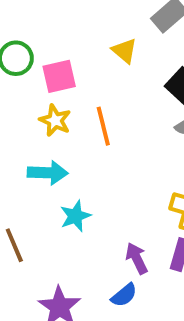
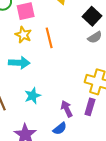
cyan star: (75, 216) -> (33, 96), moved

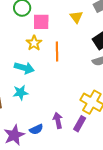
cyan star: (33, 96) -> (21, 93), moved
blue semicircle: (60, 129) -> (36, 129), moved

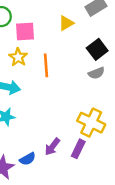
yellow triangle: (76, 17) -> (66, 23), turned 40
purple arrow: (58, 120) -> (52, 147), turned -126

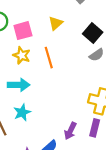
yellow triangle: (66, 23) -> (56, 23), moved

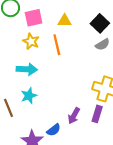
yellow triangle: (56, 23) -> (65, 21), moved, turned 40

